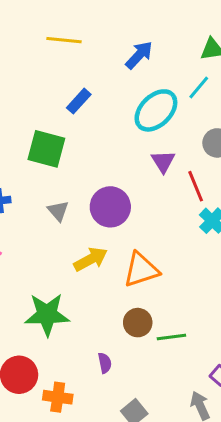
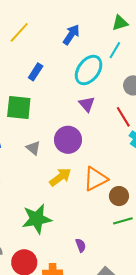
yellow line: (64, 40) -> (19, 32), turned -45
purple triangle: (163, 162) -> (87, 104), moved
brown circle: (138, 323) -> (119, 196), moved

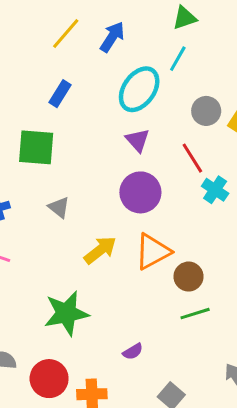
yellow line: (19, 32) -> (66, 33), moved
purple circle: (68, 140) -> (140, 192), moved
purple semicircle: (81, 245) -> (133, 351), turned 80

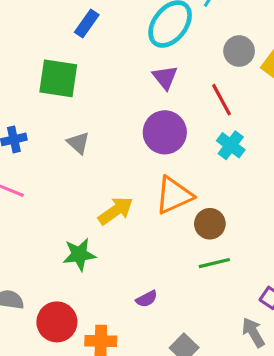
cyan cross: (215, 190) -> (231, 145), moved
yellow arrow: (100, 250) -> (116, 211), moved
green star: (66, 313) -> (79, 254), size x0.7

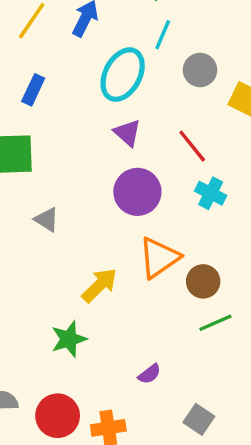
gray circle: (239, 51) -> (200, 70), moved

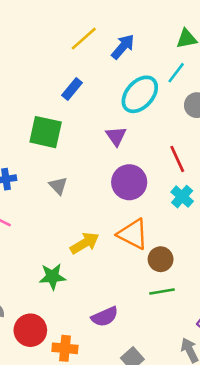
purple triangle: (127, 133) -> (116, 136), moved
orange triangle: (159, 258) -> (133, 234), turned 48
purple semicircle: (149, 374) -> (105, 317), size x1.5

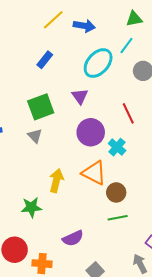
blue arrow: (123, 47) -> (84, 26), turned 60
green square: (46, 132) -> (41, 107), moved, turned -32
cyan cross: (182, 197) -> (117, 147), moved
yellow arrow: (85, 243) -> (56, 181), turned -45

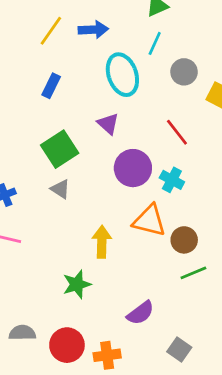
cyan ellipse: (98, 63) -> (122, 75), turned -48

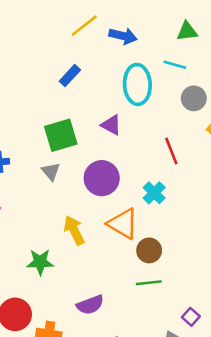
cyan line: (155, 43) -> (175, 65), turned 65
purple triangle: (108, 124) -> (111, 125), turned -30
purple circle: (133, 168) -> (102, 178), moved
yellow arrow: (102, 242) -> (74, 230), turned -44

